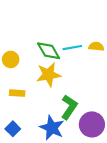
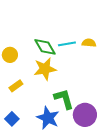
yellow rectangle: (17, 93) -> (16, 86), turned -40
green L-shape: (69, 107) -> (64, 99), turned -50

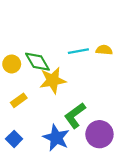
green diamond: (45, 47) -> (37, 62), moved
green L-shape: (64, 99) -> (75, 115), turned -110

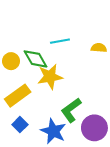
cyan line: (78, 51) -> (60, 41), moved
yellow rectangle: (19, 100) -> (18, 96), size x1.6
blue square: (14, 139) -> (20, 125), moved

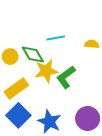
green L-shape: (71, 110) -> (66, 77), moved
blue square: (20, 125) -> (18, 115), size x1.6

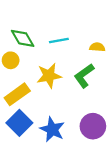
green diamond: (33, 54) -> (23, 38), moved
green L-shape: (66, 77) -> (84, 76), moved

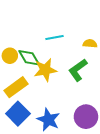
green diamond: (23, 38) -> (29, 58), moved

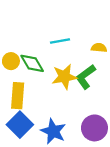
yellow star: (45, 70) -> (64, 77), moved
yellow rectangle: (16, 87) -> (18, 96), turned -50

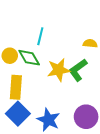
cyan line: (60, 41) -> (40, 36), moved, turned -66

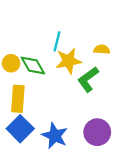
cyan line: (40, 36) -> (57, 41), moved
yellow star: (59, 70) -> (68, 61), moved

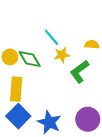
cyan line: (57, 41) -> (51, 37), turned -54
yellow star: (68, 61) -> (62, 55), size x0.7

